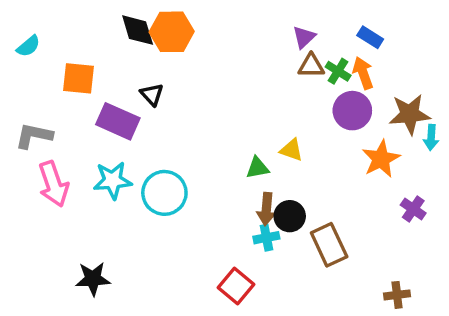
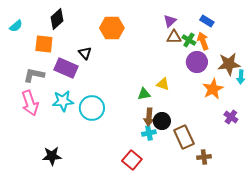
black diamond: (138, 30) -> (57, 19), moved, turned 65
orange hexagon: (172, 32) -> (112, 28), moved
gray L-shape: (34, 136) -> (34, 75), moved
brown cross: (397, 295) -> (204, 157), moved

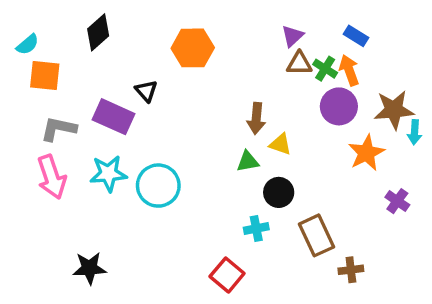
orange square: (44, 44) -> (45, 75), moved
brown arrow: (149, 117) -> (256, 118), moved
black circle: (162, 121) -> (279, 192), moved

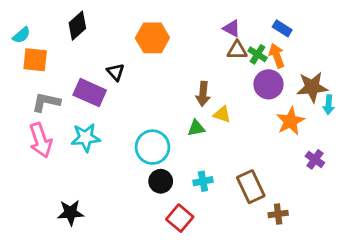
purple triangle: (292, 36) -> (232, 28), turned -48
cyan circle: (158, 186) -> (152, 147), moved
black circle: (279, 192) -> (161, 181), moved

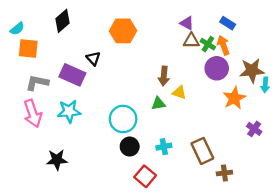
black star: (71, 213) -> (57, 160), moved

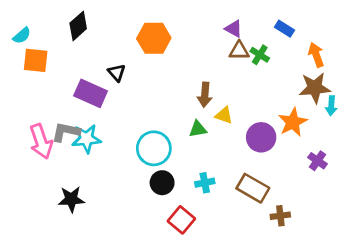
orange arrow: (223, 45) -> (316, 55), moved
purple circle: (217, 68) -> (261, 137), moved
gray L-shape: (37, 83) -> (66, 132), moved
brown rectangle: (202, 151) -> (253, 188), turned -35

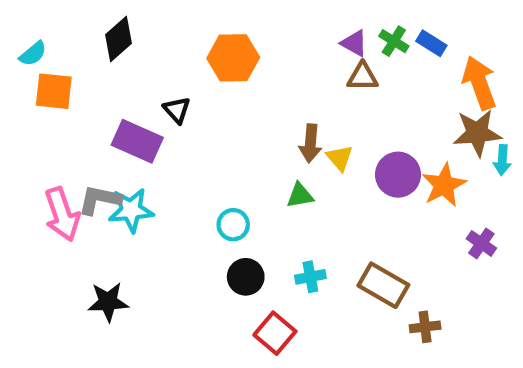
green cross: (260, 55) -> (394, 41), moved
orange arrow: (316, 55) -> (479, 83), size x1.4
yellow triangle: (224, 115) -> (340, 158), moved, turned 30
purple circle: (261, 137) -> (398, 175), moved
cyan circle: (154, 148) -> (233, 225), size x0.6

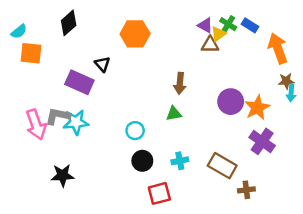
brown star: (477, 133) -> (286, 81), moved, size x0.6
yellow triangle: (340, 158) -> (219, 34), moved, turned 35
purple cross: (481, 243) -> (262, 141), moved, size x1.5
red square: (275, 333) -> (159, 193), turned 35

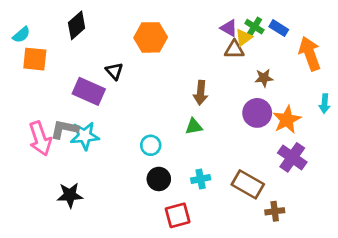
brown star: (286, 81) -> (264, 78), moved

